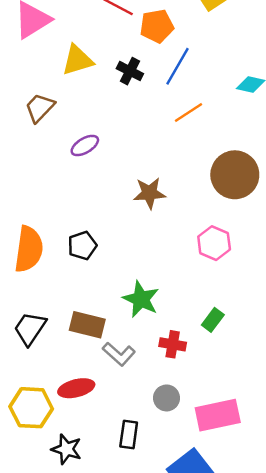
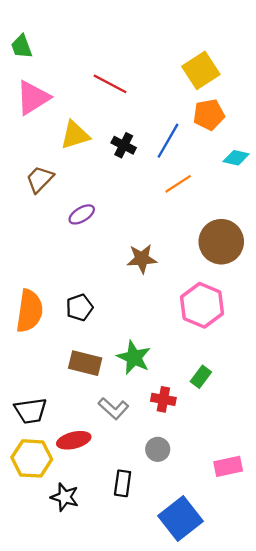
orange pentagon: (157, 26) -> (209, 115), moved
pink hexagon: (214, 243) -> (202, 305), size x1.4
brown rectangle: (87, 325) -> (85, 363), moved
black trapezoid: (30, 328) -> (31, 411), moved, turned -132
pink rectangle: (218, 415) -> (228, 466), moved, size x0.7

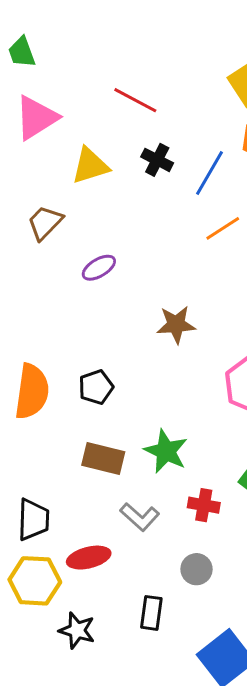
black cross: (124, 145) -> (157, 160), moved
black trapezoid: (31, 411) -> (33, 520), turned -80

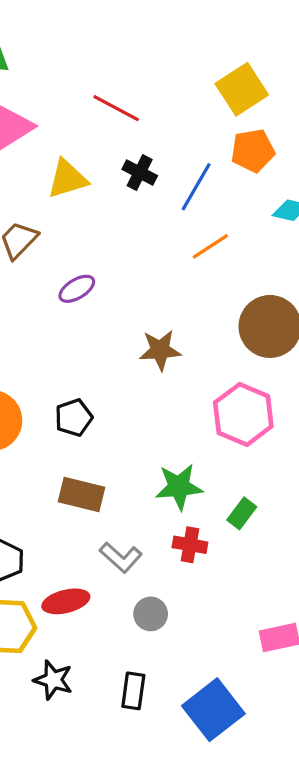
green star: (166, 451) -> (179, 487), moved, turned -30
gray circle: (196, 569) -> (151, 614), moved
black rectangle: (151, 613) -> (133, 691), moved

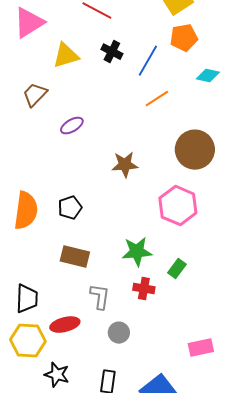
gray L-shape: (121, 557) -> (100, 297), turned -124

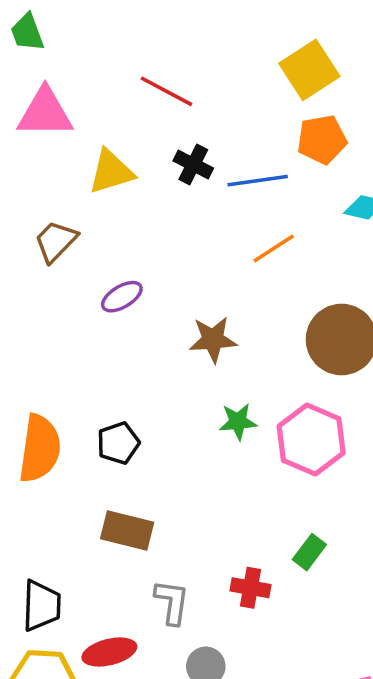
pink triangle: (29, 23) -> (45, 113), turned 32
blue line: (148, 61) -> (258, 181), turned 52
brown star: (125, 165) -> (213, 340), moved
green star: (137, 252) -> (238, 422), moved, size x0.7

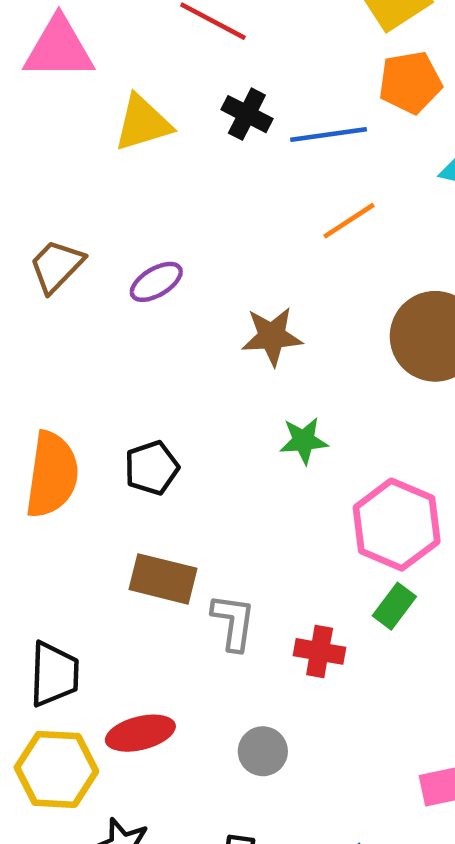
brown trapezoid: (56, 241) -> (56, 266), moved
pink hexagon: (311, 440) -> (397, 525), moved
gray L-shape: (172, 602) -> (233, 622), moved

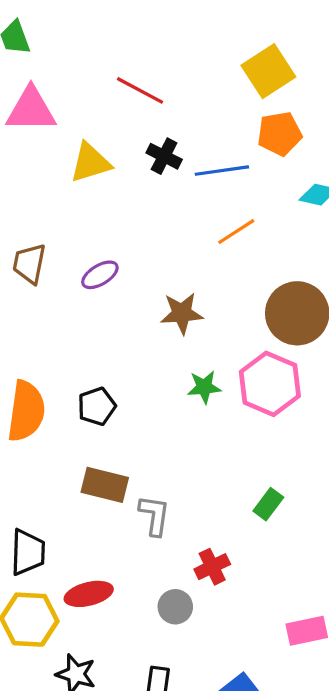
brown trapezoid: (56, 266) -> (29, 264), turned -33
pink hexagon: (397, 525) -> (270, 384), moved
red cross: (320, 651) -> (212, 567), moved, turned -36

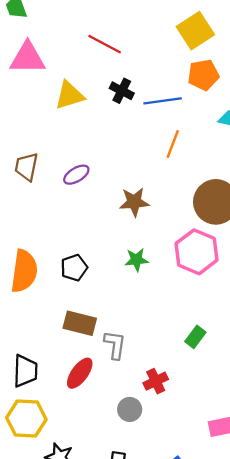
orange line: (236, 232) -> (173, 144), turned -36
green star: (204, 387) -> (136, 260), moved
red ellipse: (89, 594) -> (80, 373), moved, turned -40

